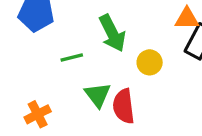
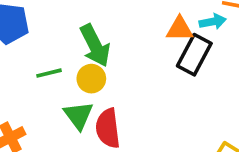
yellow circle: (150, 62) -> (91, 79), moved

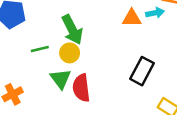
black rectangle: (194, 55) -> (142, 71), moved

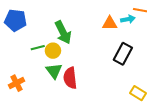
yellow circle: (70, 53) -> (53, 51), moved
black rectangle: (142, 71) -> (123, 54), moved

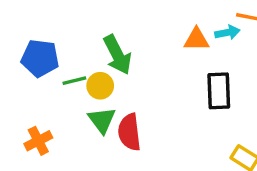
blue pentagon: (15, 20) -> (40, 58), moved
black rectangle: (123, 54) -> (219, 91), turned -30

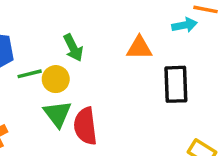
orange triangle: (196, 39) -> (139, 48), moved
green arrow: (117, 55) -> (73, 48), size x0.7

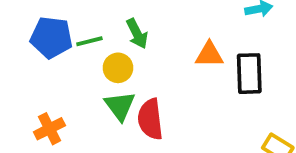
orange triangle: (139, 48) -> (209, 55), moved
green line: (30, 74) -> (89, 41), moved

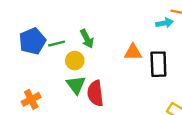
blue pentagon: (51, 37) -> (32, 41), turned -30

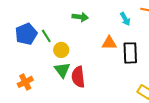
cyan arrow: (164, 23) -> (125, 19), moved, turned 72
green arrow: (87, 39) -> (80, 17), moved, turned -56
green line: (57, 44) -> (46, 36), turned 72

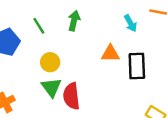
green arrow: (80, 17) -> (74, 21), turned -84
green line: (46, 36) -> (39, 26), moved

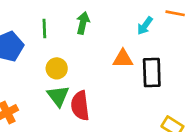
cyan arrow: (130, 23) -> (145, 26), turned 66
green line: (39, 26) -> (44, 28), turned 30

